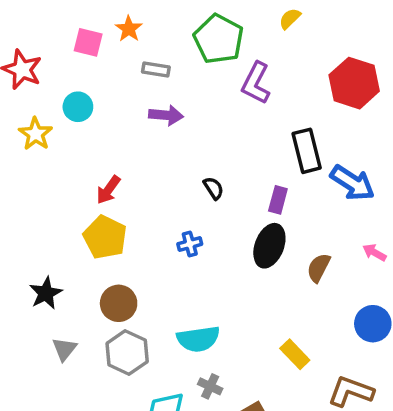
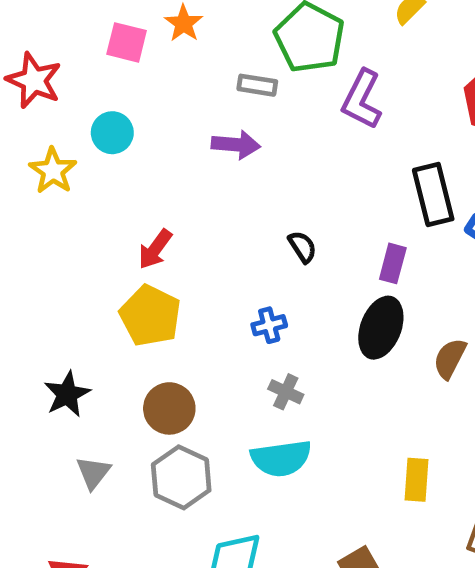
gray rectangle: (156, 69) -> (257, 85), moved
yellow rectangle: (295, 354) -> (417, 480), turned 48
gray cross: (210, 386) -> (286, 392), moved

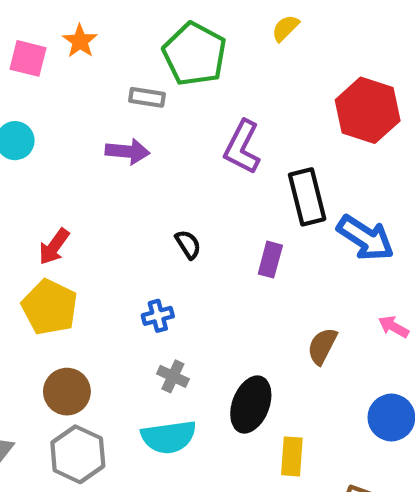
purple L-shape: (362, 99) -> (242, 147), moved
black ellipse: (381, 328) -> (251, 405), moved

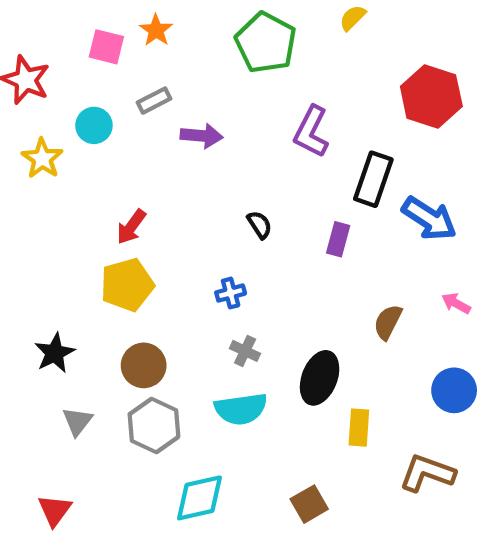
gray rectangle: (147, 97) -> (154, 101), moved, turned -36
black rectangle: (307, 197) -> (373, 179), turned 33
yellow pentagon: (50, 307) -> (127, 285), turned 30

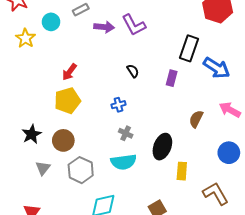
purple L-shape: (311, 132) -> (134, 25), moved, turned -55
pink arrow: (456, 303) -> (230, 110), size x1.5
brown circle: (144, 365) -> (63, 140), moved
brown L-shape: (427, 473) -> (216, 194), turned 40

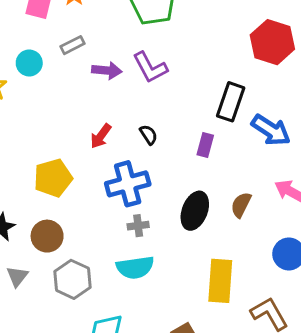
red arrow: (69, 72) -> (101, 136), moved
blue cross: (118, 105) -> (128, 184), size x2.0
gray cross: (126, 133) -> (138, 226), turned -32
black ellipse: (162, 147) -> (195, 211), moved
yellow rectangle: (182, 171) -> (220, 281), size x1.6

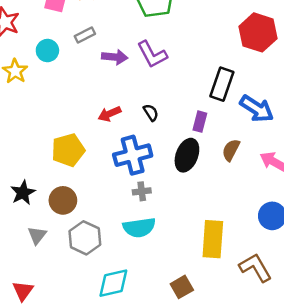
red arrow: (101, 136) -> (109, 114), turned 30
brown semicircle: (241, 205) -> (231, 150), moved
black ellipse: (195, 211) -> (187, 155), moved

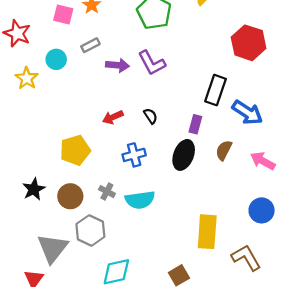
blue cross: (133, 155) -> (134, 155), size x0.7
gray cross: (142, 191) -> (107, 192), moved, turned 35
cyan semicircle: (139, 228) -> (140, 200), moved
gray triangle: (37, 235) -> (53, 248), moved, size x1.8

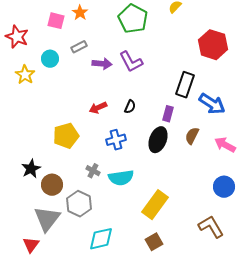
black semicircle: (151, 116) -> (130, 107), turned 56
brown circle: (70, 196) -> (52, 185), moved
yellow rectangle: (207, 232) -> (155, 205), moved, turned 32

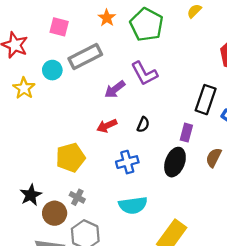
orange star: (80, 13) -> (107, 18), moved
gray rectangle: (79, 47) -> (85, 56), size x1.8
purple arrow: (102, 64) -> (115, 89), moved, turned 138
gray cross: (93, 171) -> (77, 197), moved

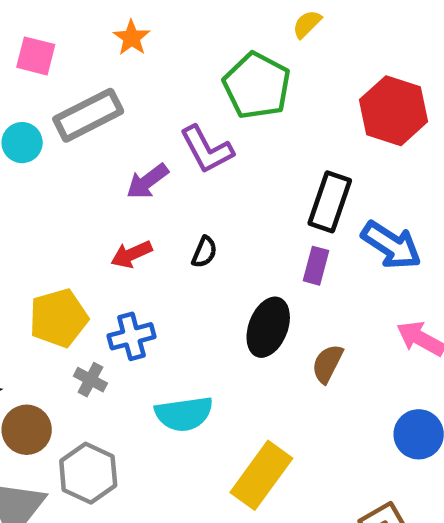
green pentagon: (147, 25) -> (257, 86), moved
purple rectangle: (186, 133) -> (316, 266), moved
brown semicircle: (214, 158) -> (327, 364), moved
blue cross: (127, 162) -> (131, 336), moved
gray cross: (77, 197) -> (90, 380), moved

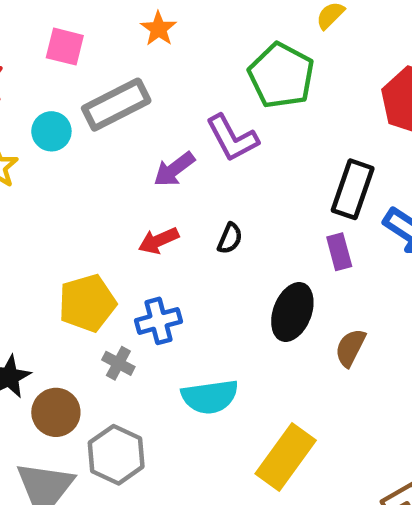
purple rectangle: (316, 266) -> (339, 252), turned -30

